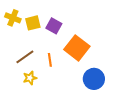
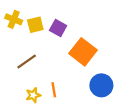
orange line: (50, 60) -> (54, 90), moved
yellow star: (30, 78) -> (33, 95), moved

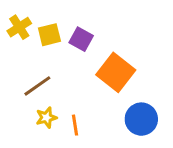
yellow cross: (14, 19) -> (19, 27), turned 35
yellow star: (33, 95) -> (46, 118), moved

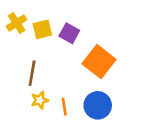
brown line: (37, 86) -> (32, 73), turned -45
blue circle: (141, 119) -> (98, 105), moved

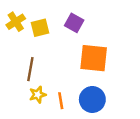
purple square: (69, 33) -> (74, 23), moved
orange square: (99, 62) -> (94, 58), turned -32

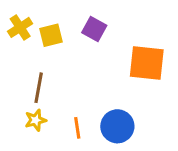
orange square: (94, 58) -> (147, 63), moved
yellow star: (38, 95) -> (36, 120), moved

